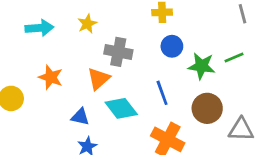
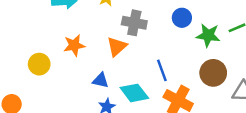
orange star: (51, 77) -> (74, 45), turned -30
blue line: (162, 93) -> (162, 70), moved
cyan diamond: (121, 108) -> (134, 93), moved

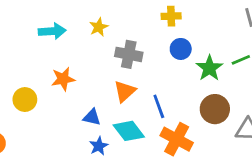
green star: (208, 35) -> (209, 68), turned 30
orange triangle: (117, 47) -> (125, 91), moved

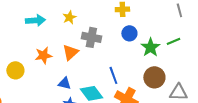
orange triangle: (125, 91) -> (70, 52), moved

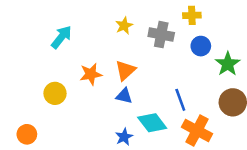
cyan arrow: (35, 20) -> (61, 37), moved, turned -48
gray cross: (91, 37) -> (161, 35), moved
blue triangle: (64, 83) -> (124, 96), moved

